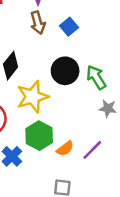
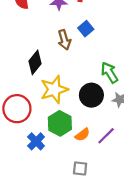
brown arrow: (38, 23) -> (64, 40), moved
black circle: (65, 71) -> (91, 95), moved

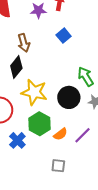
brown arrow: (64, 40) -> (24, 43), moved
yellow star: (54, 89) -> (34, 92), turned 30

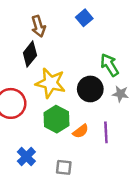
purple line: (82, 135) -> (106, 132), turned -48
blue cross: (17, 140) -> (26, 157), moved
gray square: (58, 166) -> (64, 167), moved

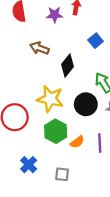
blue square: (84, 18) -> (96, 41), moved
brown arrow: (38, 26) -> (39, 48), turned 126
black diamond: (30, 54) -> (67, 65), moved

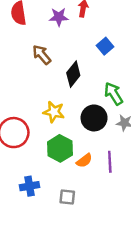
brown arrow: (39, 48) -> (42, 55), turned 30
yellow star: (50, 99) -> (54, 112), size x0.7
blue cross: (29, 165) -> (29, 186), turned 35

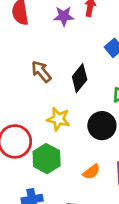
brown arrow: (42, 55) -> (41, 72), moved
green hexagon: (60, 148) -> (47, 159), moved

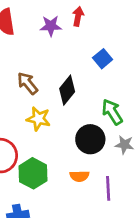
yellow star: (58, 119) -> (38, 119), moved
orange semicircle: (91, 172) -> (79, 176), moved, turned 36

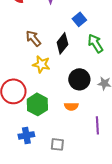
blue square: (103, 59) -> (79, 19), moved
green arrow: (112, 112) -> (95, 43), moved
purple line: (108, 188) -> (97, 125), moved

